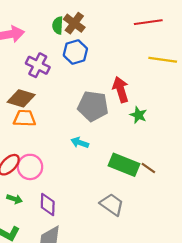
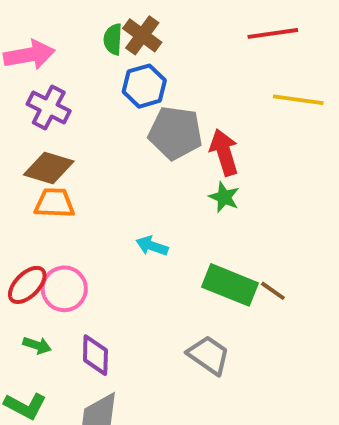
purple cross: (38, 65) -> (49, 108), moved
gray pentagon: (93, 106) -> (175, 133), moved
green star: (138, 115) -> (224, 197), moved

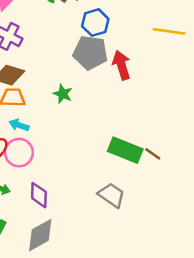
blue hexagon: (144, 86) -> (95, 23), moved
green star: (224, 197) -> (63, 94), moved
cyan arrow: (152, 246) -> (19, 125), moved

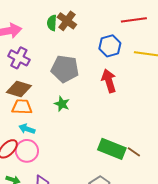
blue hexagon: (95, 23) -> (110, 46), moved
gray pentagon: (90, 53) -> (65, 69), moved

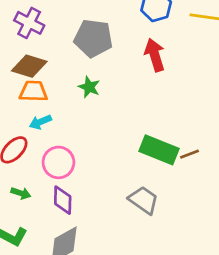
cyan arrow: (27, 129) -> (40, 122), turned -42
pink circle: (27, 151) -> (58, 162), moved
brown line: (134, 152) -> (190, 154), turned -56

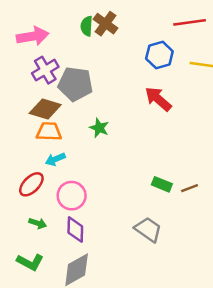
purple cross: (29, 23) -> (45, 70), turned 32
gray pentagon: (93, 38) -> (75, 84), moved
red arrow: (155, 55) -> (158, 99), turned -32
green rectangle: (159, 150) -> (162, 184), size x0.6

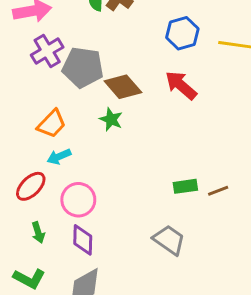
brown diamond: (45, 109) -> (123, 87), moved, turned 32
orange trapezoid: (49, 132) -> (52, 124), turned 132
green rectangle: (162, 184) -> (185, 186), turned -30
green arrow: (38, 223) -> (38, 232), turned 54

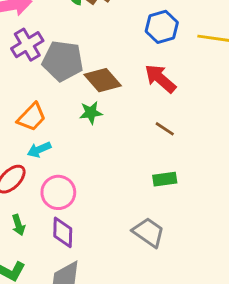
green star: (111, 119) -> (91, 113), turned -30
brown line: (218, 191) -> (165, 129), moved, turned 54

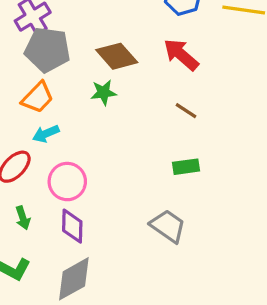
gray pentagon: (63, 61) -> (48, 50), moved

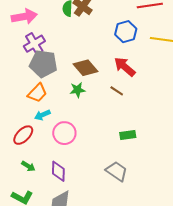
brown line: (186, 111) -> (117, 91), moved
pink circle: (67, 182) -> (64, 133), moved
green arrow: (23, 218) -> (28, 166), turned -40

